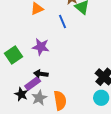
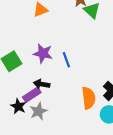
blue line: (63, 22) -> (66, 60), moved
orange semicircle: (60, 100) -> (89, 98), moved

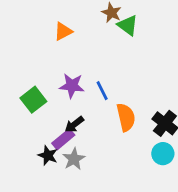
black arrow: (42, 84) -> (74, 124), turned -42
orange semicircle: (89, 98) -> (126, 117), moved

